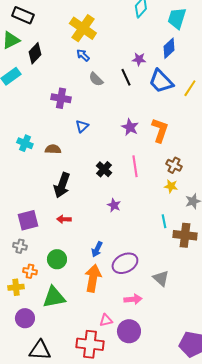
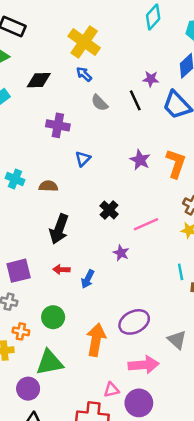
black diamond: (35, 53) -> (39, 80), moved, turned 45
pink line: (135, 166) -> (146, 224), moved, turned 75
blue arrow: (97, 249) -> (88, 279), moved
pink arrow: (133, 299) -> (144, 365), size x1.4
purple circle: (25, 318) -> (28, 389), moved

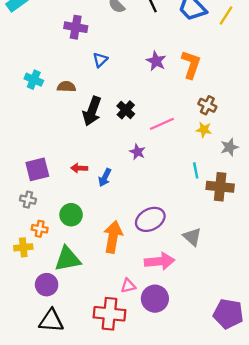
black arrow: (59, 229) -> (92, 111), moved

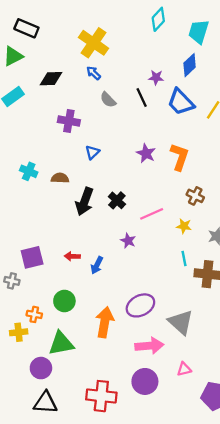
yellow star: (204, 130) -> (184, 226), moved
gray cross: (28, 200) -> (12, 281), moved
gray triangle: (192, 237) -> (181, 322), size x1.4
pink triangle: (128, 286) -> (184, 369), moved

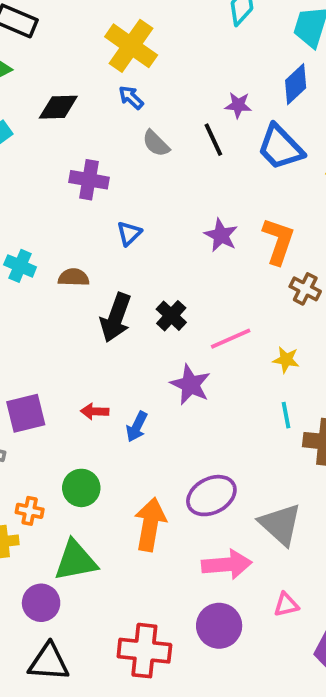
brown cross: (195, 196) -> (305, 289), moved
purple star: (128, 241) -> (190, 385), size x1.5

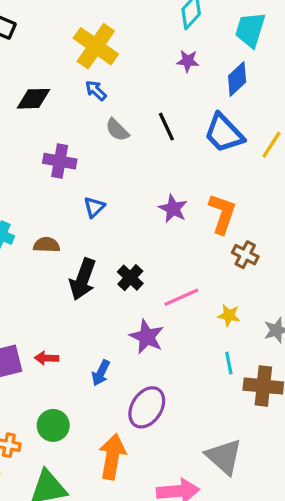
purple star: (238, 105) -> (188, 61), moved
red arrow: (95, 411) -> (47, 358), moved
purple ellipse: (211, 496) -> (147, 407), moved, turned -30

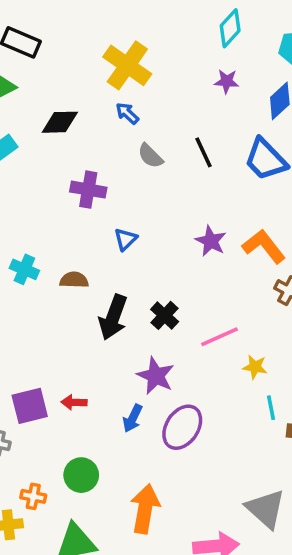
orange L-shape: (222, 214) -> (264, 246), turned -57
yellow star: (229, 315) -> (255, 367), moved
purple star: (147, 337) -> (156, 376), moved
purple ellipse: (147, 407) -> (182, 427), moved

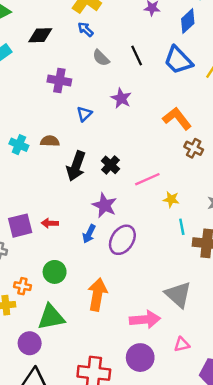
purple star: (211, 241) -> (121, 98), moved
cyan cross: (24, 269) -> (19, 145), moved

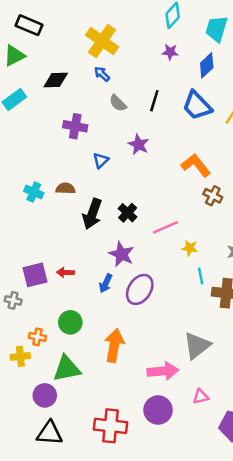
black line: (137, 56) -> (154, 101), turned 42
gray triangle: (178, 294) -> (197, 345), turned 40

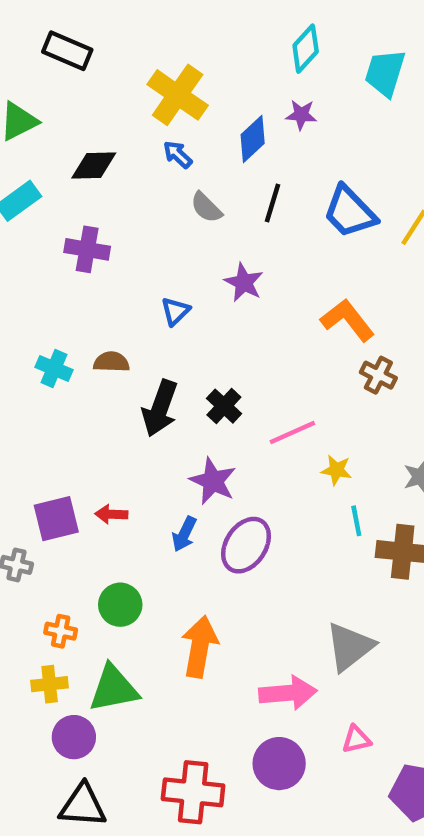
black rectangle: (29, 25) -> (67, 51), moved
blue diamond: (207, 65) -> (253, 139), moved
purple cross: (75, 126) -> (87, 249), moved
yellow cross: (20, 356) -> (50, 684), moved

